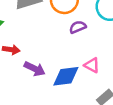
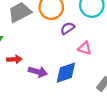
pink triangle: (92, 65) -> (85, 48), moved

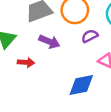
purple arrow: (38, 72) -> (49, 42), moved

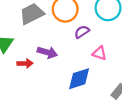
purple arrow: (49, 42) -> (47, 52), moved

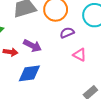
blue diamond: (79, 79) -> (29, 73), moved

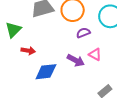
purple arrow: (32, 46) -> (76, 60), moved

